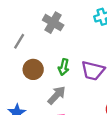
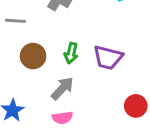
gray line: (19, 41) -> (15, 21), turned 63

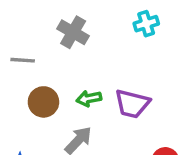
green arrow: (71, 53) -> (89, 98), turned 66

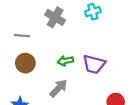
cyan cross: (146, 24) -> (93, 12), moved
brown circle: (43, 102) -> (25, 63), moved

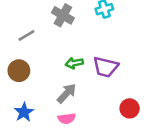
gray line: (22, 36) -> (26, 35), turned -35
brown circle: (25, 63) -> (19, 71), moved

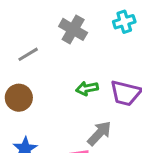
gray arrow: (67, 93) -> (99, 133), moved

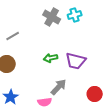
gray cross: (73, 29) -> (52, 17), moved

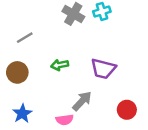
green arrow: (51, 58) -> (60, 65), moved

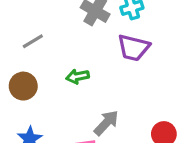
purple trapezoid: (103, 69) -> (134, 48), moved

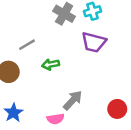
gray line: (33, 41) -> (27, 45), moved

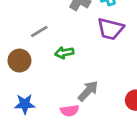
blue star: (13, 113) -> (25, 104), turned 30

